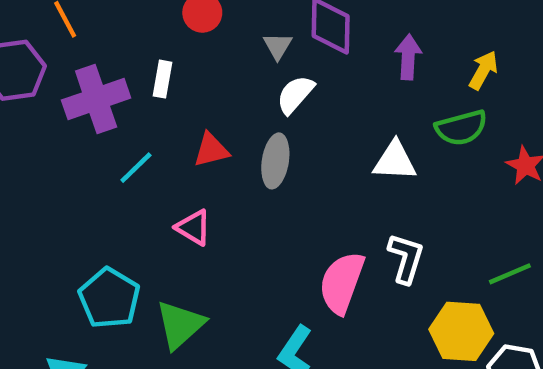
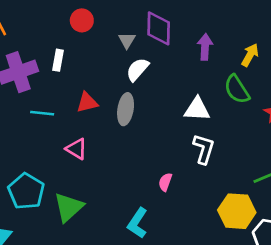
green semicircle: (461, 128) -> (237, 89), turned 72
cyan line: (136, 168) -> (42, 113), turned 50
white L-shape: (406, 258) -> (204, 149), moved
pink semicircle: (342, 283) -> (165, 182), size x0.5

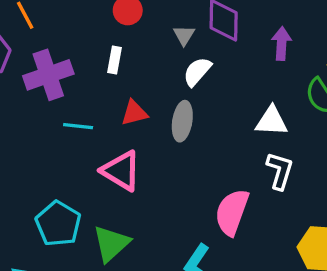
white rectangle: (58, 60) -> (114, 60), moved
pink triangle: (77, 149) -> (121, 171), size x1.5
pink semicircle: (165, 182) -> (232, 212), size x2.0

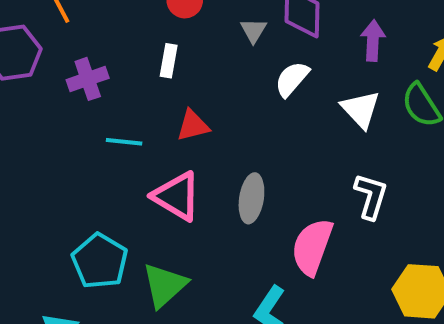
white semicircle: (197, 72) -> (292, 79), moved
purple cross: (48, 75) -> (88, 79), size x0.7
gray ellipse: (182, 121) -> (251, 198), moved
white triangle: (272, 121) -> (361, 109), moved, turned 44

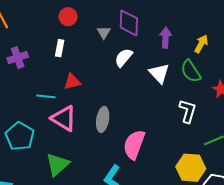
cyan line: (124, 142) -> (46, 96), moved
white L-shape: (371, 196) -> (188, 111), moved
cyan pentagon: (100, 261) -> (20, 136), moved

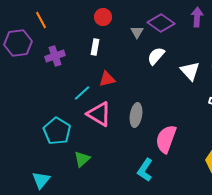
purple diamond: (129, 23) -> (161, 23), turned -56
purple arrow: (166, 38) -> (197, 17), moved
cyan line: (46, 96) -> (82, 93), turned -48
green triangle: (58, 165) -> (82, 159), moved, size x0.7

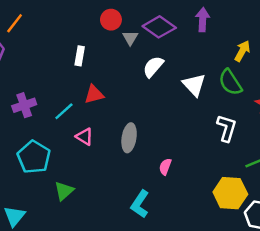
red circle: (103, 17) -> (111, 20), moved
orange line: (41, 20) -> (15, 23), turned 66
purple cross: (55, 56) -> (24, 105), moved
pink triangle: (99, 114) -> (84, 137), size x0.6
pink semicircle: (166, 139) -> (165, 167), size x0.5

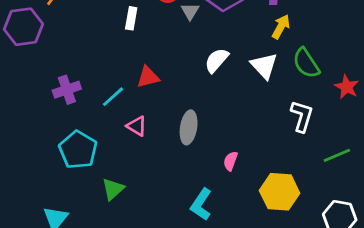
yellow arrow: (242, 51) -> (281, 27), moved
white rectangle: (80, 56) -> (131, 18), moved
white semicircle: (153, 67) -> (217, 60), moved
yellow hexagon: (230, 193) -> (280, 192), moved

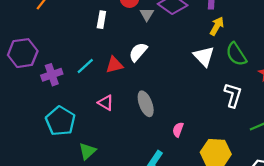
purple hexagon: (23, 27) -> (23, 53), moved
white semicircle: (217, 60) -> (138, 52), moved
cyan line: (113, 97) -> (85, 66), moved
gray ellipse: (189, 127) -> (146, 104), turned -30

